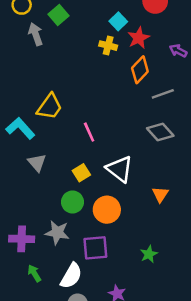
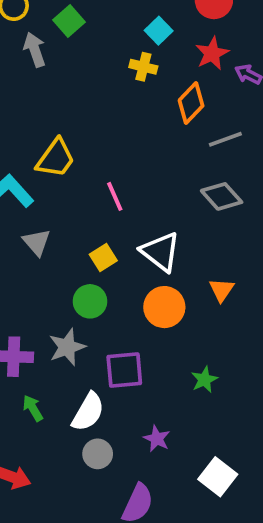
red star: (139, 38) -> (212, 53), moved
orange circle: (107, 210) -> (164, 307), moved
gray star: (57, 233) -> (67, 347), turned -30

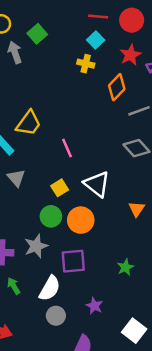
orange circle: (164, 307) -> (81, 220), moved

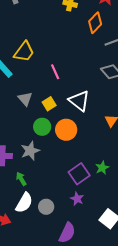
gray triangle: (16, 178) -> (25, 99), moved
purple square: (73, 261) -> (79, 174), moved, turned -30
green arrow: (14, 286) -> (21, 179), moved
white semicircle: (50, 288) -> (24, 203), moved

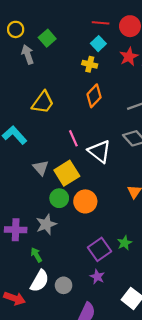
orange diamond: (95, 23) -> (94, 96), moved
yellow trapezoid: (24, 52) -> (43, 102), moved
white triangle: (79, 101) -> (99, 151), moved
yellow square: (49, 104) -> (67, 173), size x1.6

